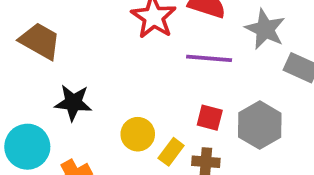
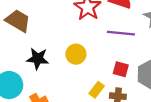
yellow circle: (138, 134) -> (76, 54), moved

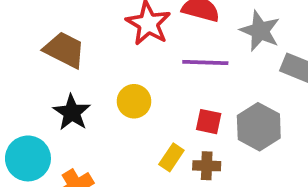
brown trapezoid: (18, 21) -> (64, 50), moved
black star: (38, 59) -> (72, 112), turned 30

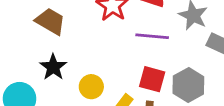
yellow circle: (134, 101) -> (91, 87), moved
red square: (209, 122) -> (152, 79), size x1.4

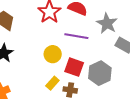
yellow circle: (91, 87) -> (53, 54), moved

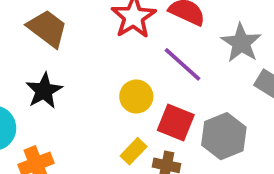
purple line: (76, 36) -> (183, 64), turned 30

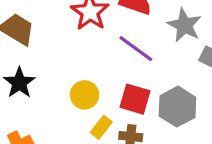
yellow circle: (136, 97) -> (85, 95), moved

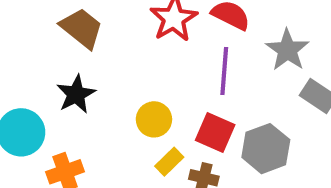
purple line: (136, 49) -> (224, 71), turned 51

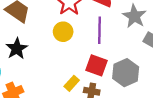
yellow circle: (154, 119) -> (63, 32), moved

